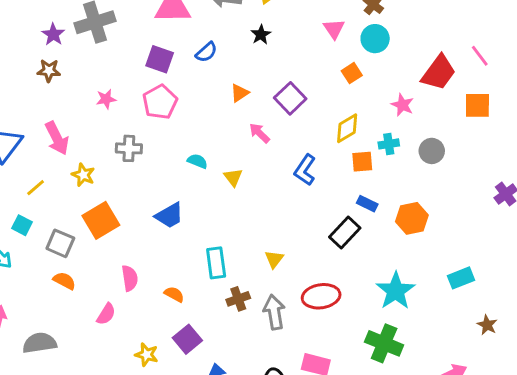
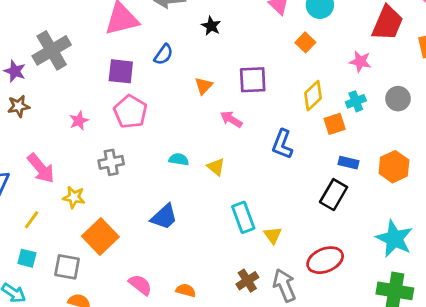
purple square: (290, 98) -> (253, 80), turned -36
cyan rectangle: (216, 263) -> (243, 217), moved
pink semicircle: (130, 278) -> (140, 285), turned -30

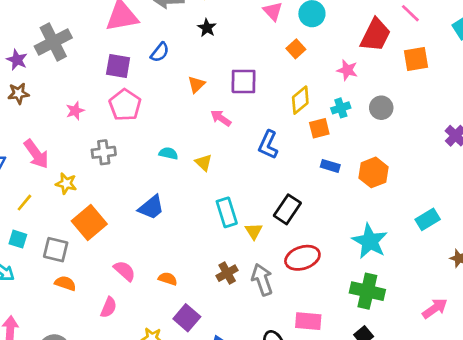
black rectangle: (334, 195) -> (287, 209), moved

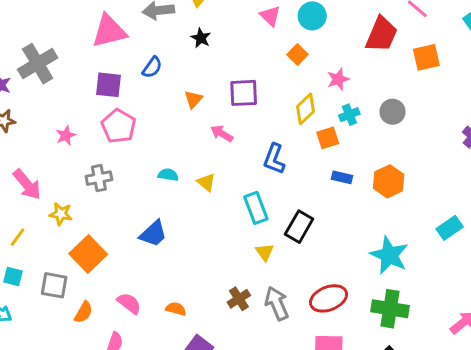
pink star: (347, 70) -> (338, 79), moved, turned -30
cyan rectangle: (227, 212) -> (256, 208), moved
red ellipse: (302, 258) -> (329, 298), moved
orange semicircle: (65, 283) -> (83, 312), moved, turned 105

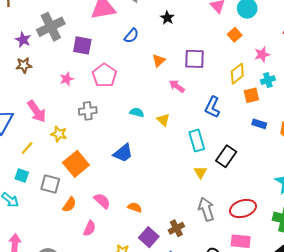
purple square: (108, 85) -> (82, 45), moved
brown cross: (239, 299) -> (176, 228), moved

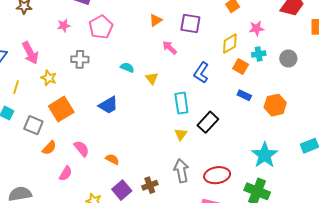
orange square: (251, 95) -> (241, 66), turned 35
yellow line: (27, 148) -> (16, 87), turned -32

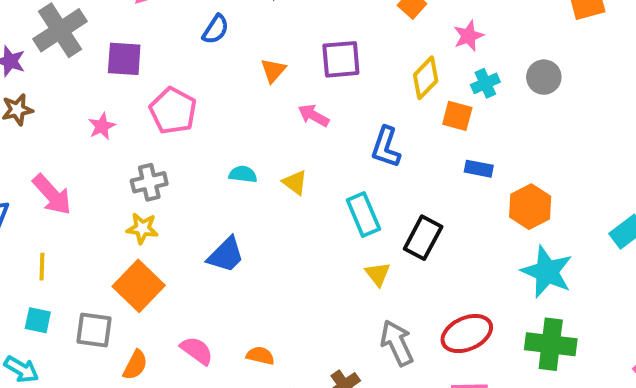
yellow star: (49, 78) -> (142, 228), moved
orange hexagon: (275, 105) -> (530, 207), moved

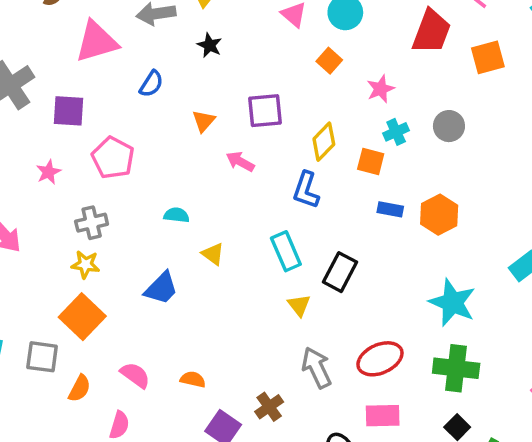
yellow diamond: (426, 78) -> (324, 142), moved
yellow triangle: (295, 182) -> (213, 254), moved
orange hexagon: (530, 207) -> (439, 215), moved

